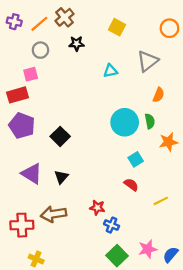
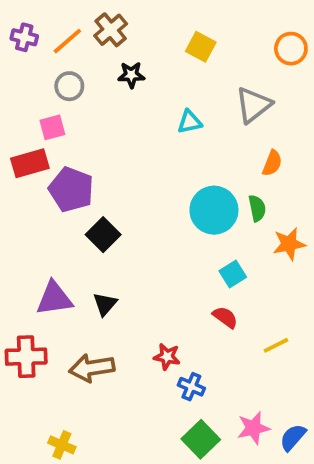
purple pentagon: (22, 126) -> (71, 189), moved
purple triangle: (32, 174) -> (54, 298), turned -40
red cross: (22, 225) -> (26, 357), moved

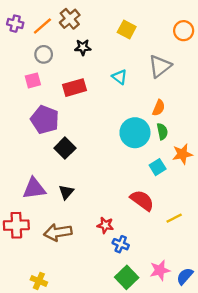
cyan triangle: (190, 122) -> (120, 77), turned 49
red rectangle: (30, 163) -> (74, 88), moved
orange semicircle: (272, 163) -> (159, 108), moved
cyan square: (233, 274) -> (158, 167), moved
red semicircle: (225, 317) -> (142, 200), size x1.5

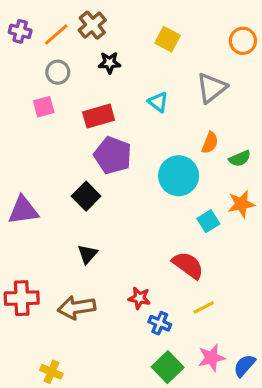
purple pentagon: (45, 120) -> (113, 155), moved
green semicircle: (162, 131) -> (240, 158), moved, turned 77
purple triangle: (34, 188) -> (23, 210), moved
yellow line: (174, 218) -> (204, 308), moved

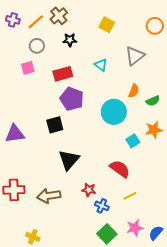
black square: (86, 196) -> (55, 125), turned 30
black triangle: (88, 254) -> (69, 160), moved, size x1.6

